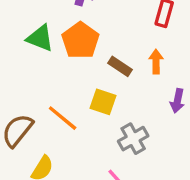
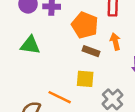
orange pentagon: (80, 40) -> (85, 25), moved

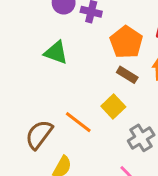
yellow square: (85, 79) -> (113, 107), turned 30

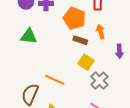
yellow square: (113, 107) -> (86, 62), moved

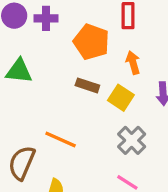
brown rectangle: (80, 40) -> (87, 85), moved
yellow square: (86, 62) -> (121, 98), moved

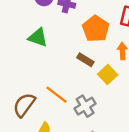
gray cross: (132, 140) -> (85, 106), moved

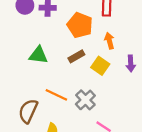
green triangle: (38, 37) -> (38, 55), moved
brown rectangle: (85, 60) -> (76, 56), turned -49

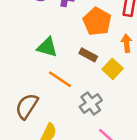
brown rectangle: (76, 56) -> (88, 55), turned 49
orange line: (56, 95) -> (60, 79), moved

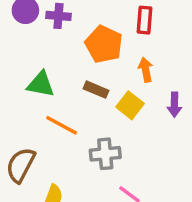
gray cross: (91, 104) -> (105, 154), turned 35

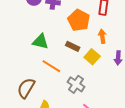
gray cross: (105, 154) -> (76, 84), turned 36

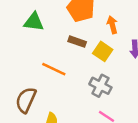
green triangle: (40, 42) -> (34, 22), moved
gray cross: (76, 84) -> (100, 86), moved

